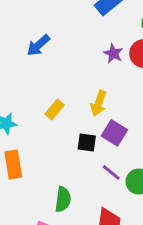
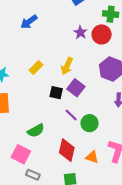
green semicircle: (63, 199) -> (36, 131), turned 48

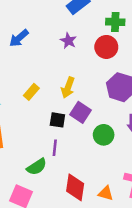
purple star: (80, 32) -> (68, 41), moved
purple line: (71, 115) -> (55, 148), moved, turned 56
green circle: (90, 123) -> (104, 135), moved

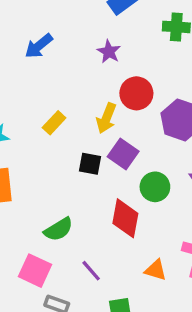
red circle: (106, 47) -> (136, 93), moved
purple line: (55, 148) -> (91, 271), moved, turned -49
red diamond: (75, 187) -> (125, 218), moved

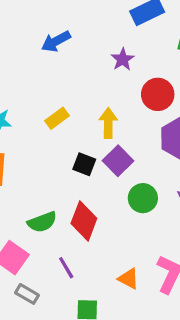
red circle: (136, 93) -> (158, 94), moved
yellow arrow: (106, 118) -> (108, 123), turned 148
red diamond: (125, 218) -> (84, 221), moved

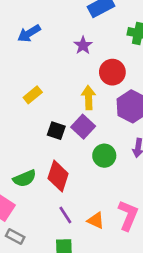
yellow arrow: (108, 123) -> (88, 98), moved
purple line: (66, 268) -> (65, 215), moved

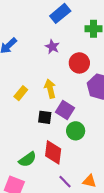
yellow arrow: (88, 98) -> (50, 89), moved
green circle: (104, 156) -> (76, 131), moved

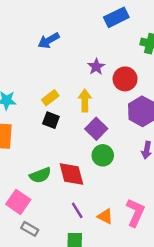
purple star: (52, 47) -> (96, 67), moved
black square: (45, 117) -> (51, 120), moved
red diamond: (53, 152) -> (71, 174), turned -35

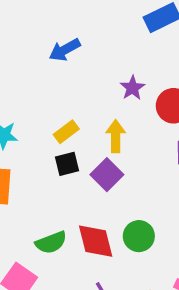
black square: (51, 120) -> (67, 164), turned -35
purple square: (96, 129) -> (107, 175), moved
green circle: (103, 155) -> (139, 236), moved

